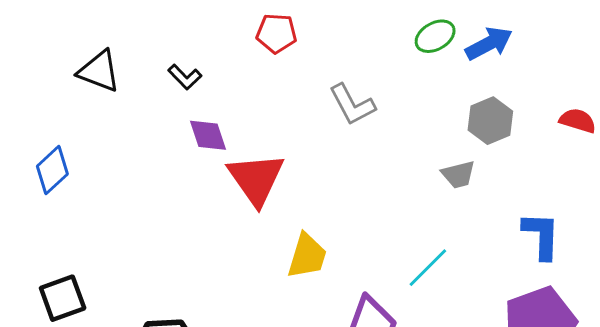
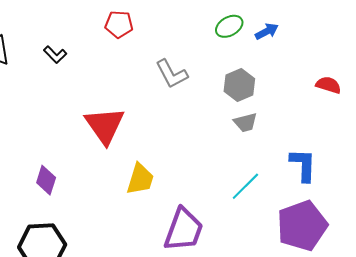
blue arrow: (489, 43) -> (267, 31), size x0.7
gray hexagon: (490, 121) -> (239, 85), moved
purple diamond: (208, 135) -> (46, 180), moved, turned 36
cyan line: (428, 268) -> (245, 186), moved

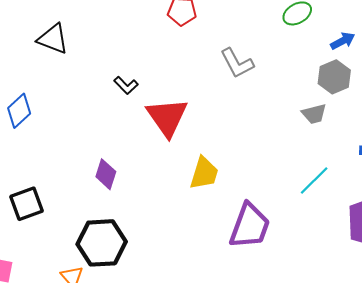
blue arrow: (267, 31) -> (343, 41), moved
black L-shape: (55, 55) -> (126, 85), moved
gray hexagon: (239, 85) -> (334, 77), moved

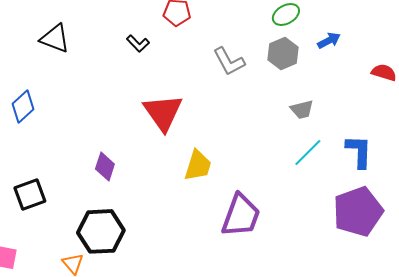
gray hexagon: (334, 77) -> (283, 53), moved
black L-shape: (126, 85) -> (138, 43), moved
cyan line: (314, 181) -> (308, 152), moved

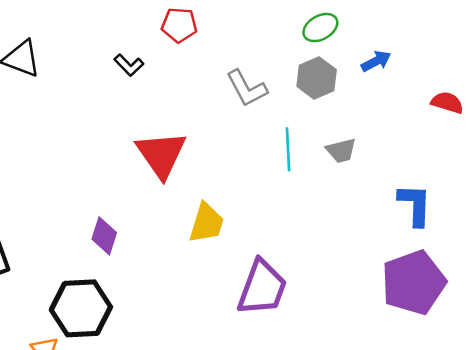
cyan line: (308, 152) -> (288, 149), moved, turned -48
purple diamond: (105, 166) -> (104, 236), moved

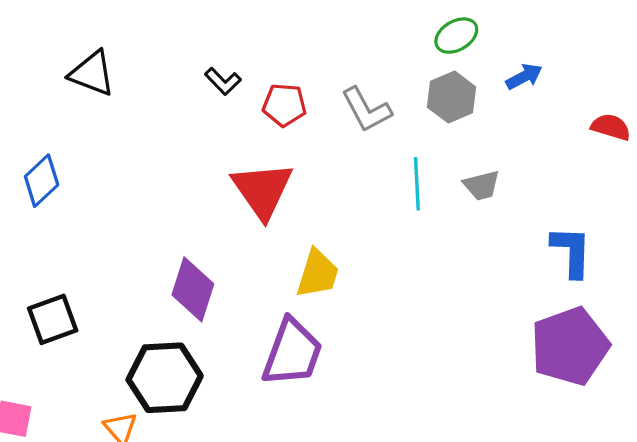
red pentagon: (179, 25) -> (284, 105), moved
purple diamond: (104, 236) -> (193, 289), size x1.4
purple trapezoid: (262, 288) -> (292, 353), moved

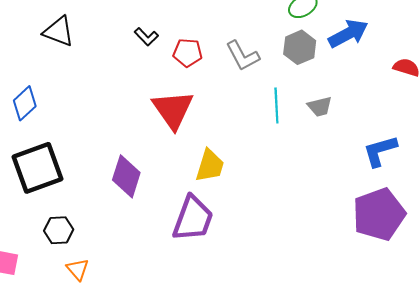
blue arrow: (524, 77) -> (348, 34), size x1.6
blue L-shape: (571, 252) -> (380, 151), turned -108
black square: (53, 319) -> (37, 168), moved, size x1.5
black hexagon: (165, 378) -> (59, 230), moved, size x0.6

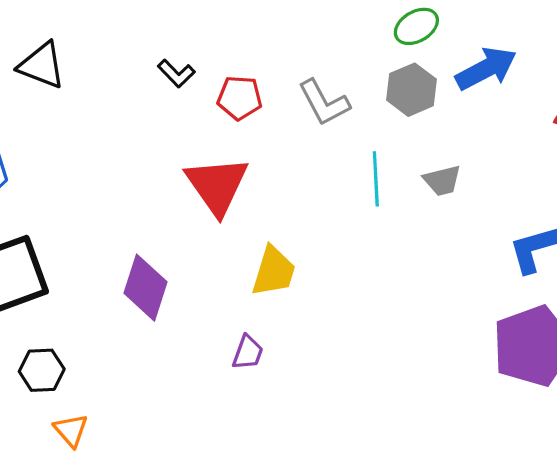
purple trapezoid: (193, 219) -> (248, 352), size x0.5

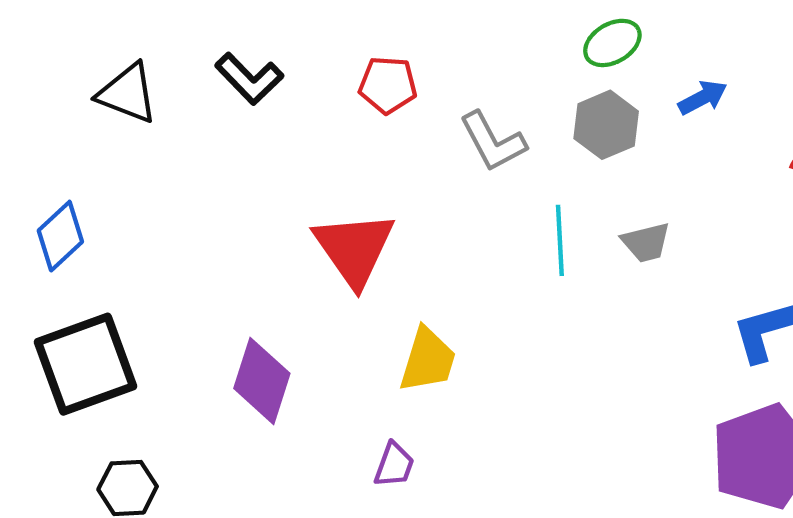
blue arrow: (486, 69) -> (703, 98), size x0.6
black L-shape: (176, 73) -> (249, 79), moved, size x1.4
red pentagon: (240, 98) -> (388, 85), moved

